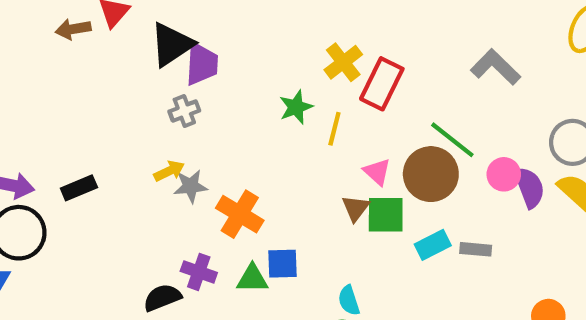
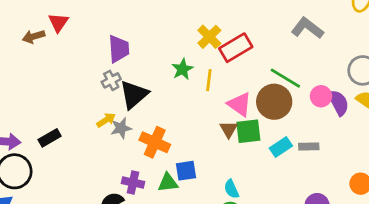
black triangle: (172, 44) -> (134, 95), moved
red rectangle: (382, 84) -> (236, 48), turned 40
pink triangle: (377, 172) -> (240, 104), size x1.4

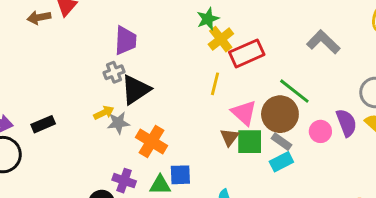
green star: (182, 69) -> (208, 19), moved
pink circle: (321, 96) -> (320, 131), moved
gray rectangle: (309, 147) -> (281, 142), moved, turned 30

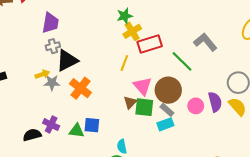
purple trapezoid: (125, 40) -> (50, 23), moved
green line: (294, 91) -> (182, 61), moved
orange cross: (151, 142) -> (80, 88), moved

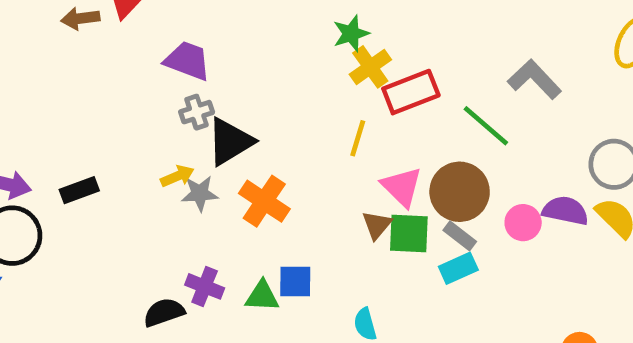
purple trapezoid: (50, 23) -> (187, 61), turned -75
purple semicircle: (215, 102) -> (565, 211), turned -60

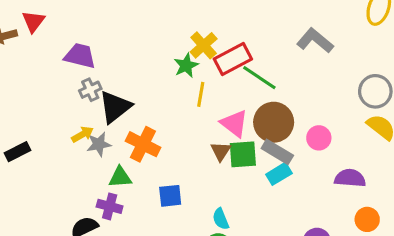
green star: (351, 34) -> (186, 66), moved
green line: (486, 126) -> (259, 78), moved
purple semicircle: (565, 211) -> (350, 178), moved
gray rectangle: (460, 236) -> (277, 152), size x1.4
green triangle: (262, 296) -> (120, 177), moved

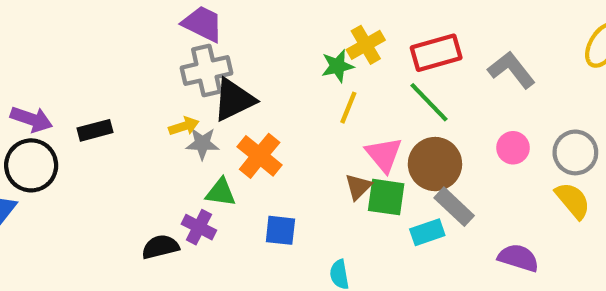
red rectangle: (233, 59) -> (436, 53), moved
gray cross: (90, 90) -> (207, 71), size x1.6
pink circle: (319, 138) -> (513, 148), moved
gray rectangle: (277, 152) -> (454, 207), moved

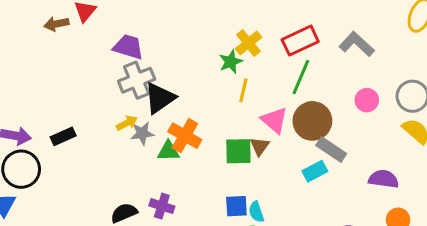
green line: (429, 102) -> (301, 77), turned 76
green triangle: (221, 192) -> (168, 151), moved
green square: (386, 197) -> (238, 151), moved
purple cross: (199, 227) -> (162, 206), moved
blue square: (280, 230) -> (236, 206), moved

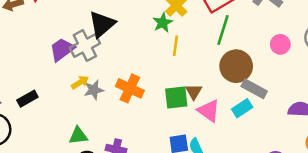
purple trapezoid: (128, 47) -> (62, 49), moved, turned -48
black triangle: (160, 98) -> (102, 24), moved
pink triangle: (274, 120) -> (209, 111), moved
green triangle: (168, 151) -> (78, 136), moved

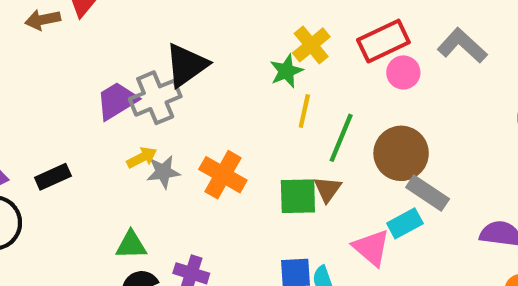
green line: (223, 30) -> (341, 138), moved
pink circle: (280, 44) -> (403, 72), moved
pink triangle: (209, 111) -> (371, 248), moved

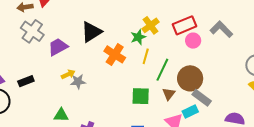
gray cross: (155, 98) -> (32, 31), moved, turned -35
orange cross: (223, 175) -> (115, 54), moved
brown triangle: (328, 189) -> (169, 94), moved

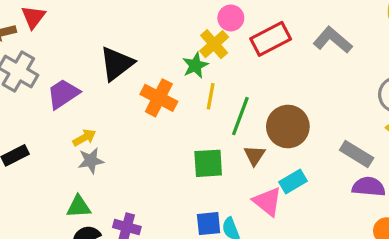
pink circle: (193, 41) -> (231, 18), moved
gray star: (78, 82) -> (91, 161), moved
gray rectangle: (202, 98) -> (357, 154), moved

